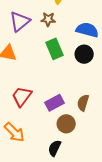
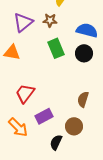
purple rectangle: (55, 103) -> (44, 116), moved
brown circle: (66, 124) -> (74, 126), moved

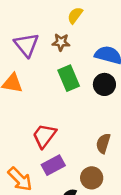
purple triangle: (23, 22) -> (26, 45), turned -30
red trapezoid: (25, 93) -> (44, 136), moved

